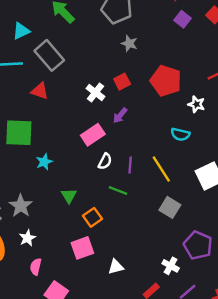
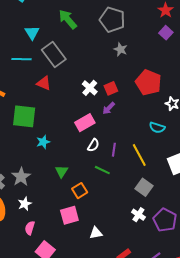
cyan triangle: (21, 31) -> (32, 33), turned -42
red square: (122, 82) -> (111, 88), moved
white cross: (171, 266) -> (138, 215), moved

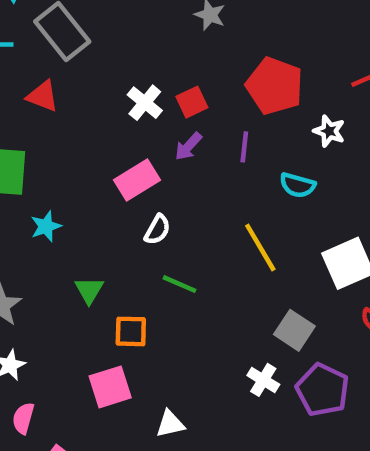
purple line: (114, 150) -> (244, 147), moved
gray square: (144, 187) -> (294, 330), moved
orange square: (80, 191) -> (131, 331), turned 35

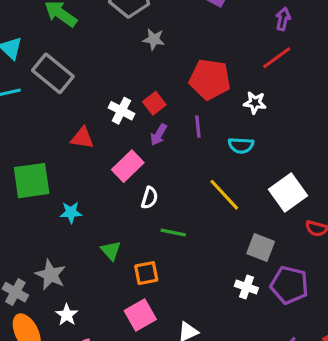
red triangle: (43, 96) -> (82, 138), moved
cyan star: (46, 226) -> (71, 212), turned 30

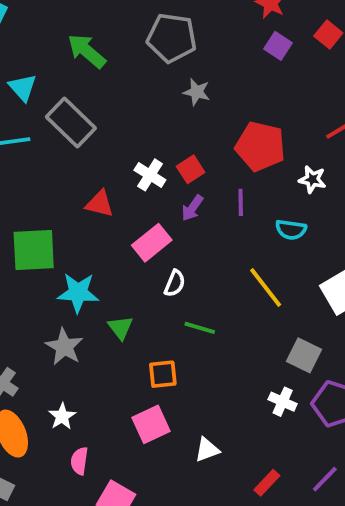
cyan star: (71, 212) -> (78, 293), size x1.5
green triangle: (111, 250) -> (120, 328), moved
gray star: (51, 275) -> (64, 347), moved

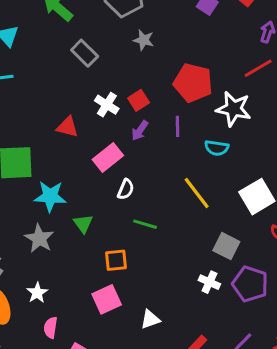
gray rectangle: (71, 122) -> (85, 53), moved, size x0.7
white star: (312, 179) -> (234, 109), size x1.6

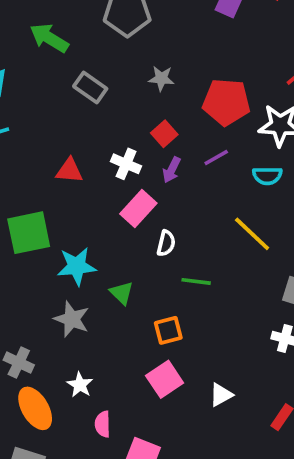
gray star: (144, 40) -> (161, 78), moved
white cross: (107, 105) -> (126, 164), moved
purple line: (178, 126) -> (216, 157), turned 70
red triangle: (67, 127) -> (69, 171), moved

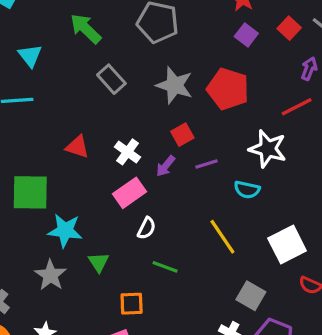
gray star: (161, 78) -> (174, 85), size x1.6
red pentagon: (226, 102) -> (228, 89), moved
red square: (164, 134) -> (182, 135), moved

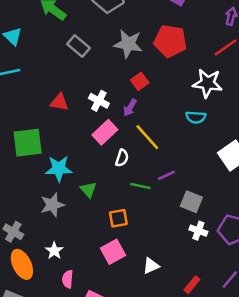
purple line: (206, 164) -> (167, 175), moved
yellow line: (222, 237) -> (147, 137), moved
gray star: (50, 275) -> (52, 205), turned 30
gray square: (251, 296) -> (191, 202), moved

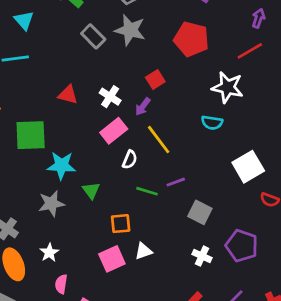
gray star: (128, 44) -> (130, 30), moved
white cross: (198, 231) -> (202, 256), moved
white triangle: (151, 266) -> (143, 251), moved

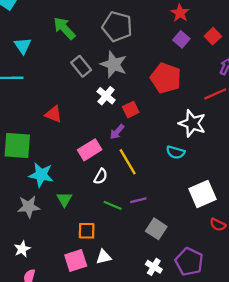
white cross: (110, 97) -> (106, 96), moved

